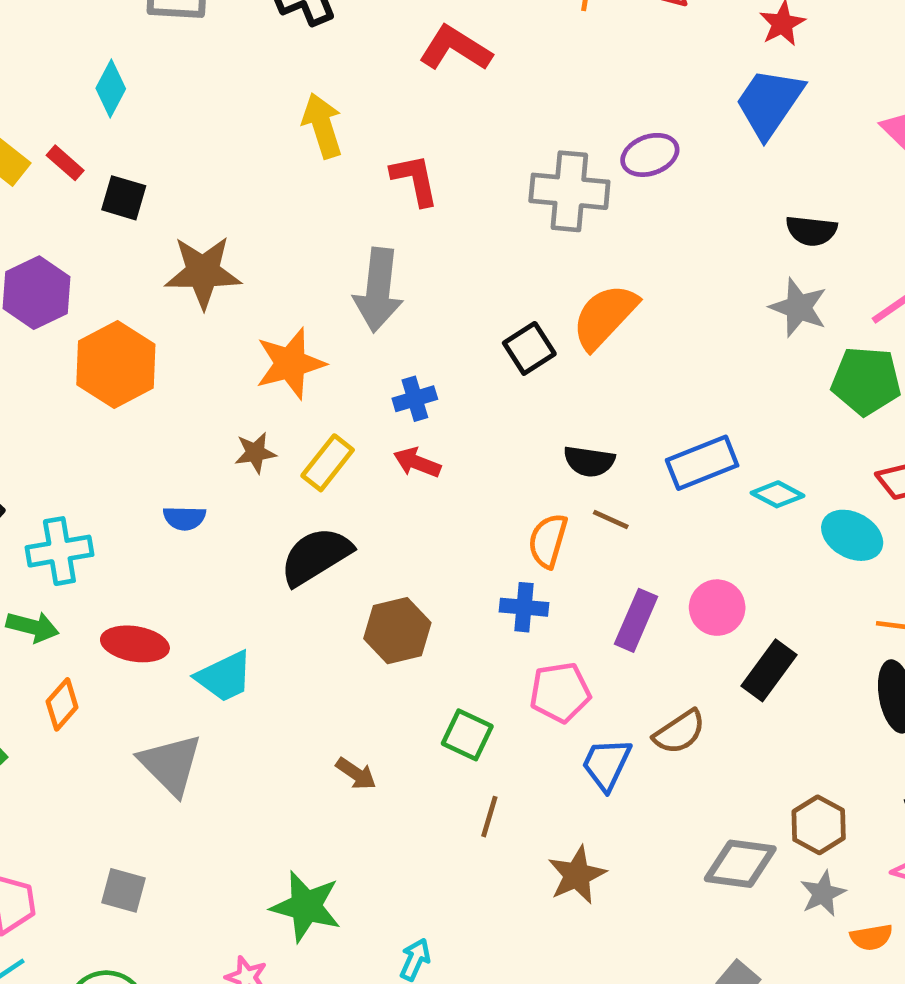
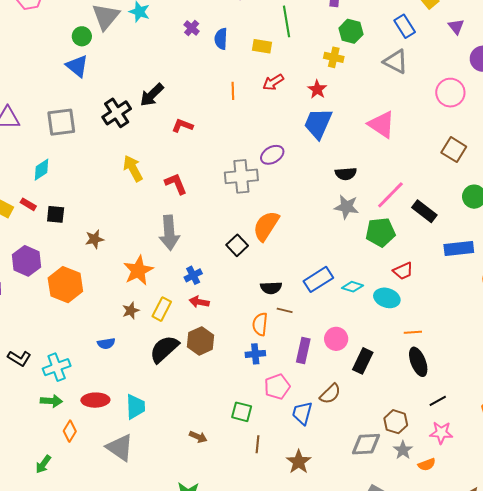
red L-shape: (455, 48) -> (182, 126), size x0.7
cyan diamond: (111, 89) -> (41, 170), turned 40
brown star: (203, 272) -> (95, 239), size x0.6
brown hexagon: (397, 631) -> (201, 341), moved
cyan trapezoid: (224, 677) -> (135, 407), turned -56

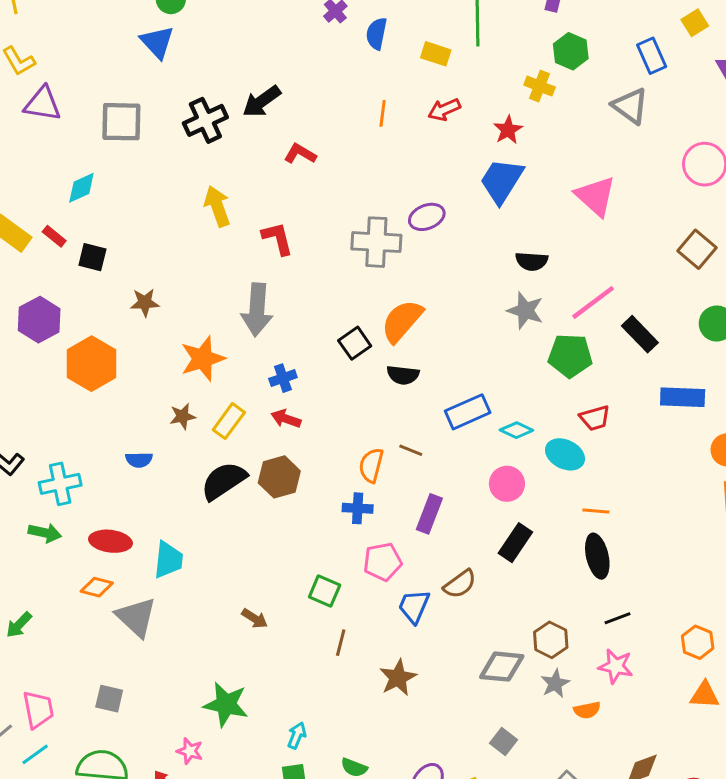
black semicircle: (271, 288) -> (403, 375), moved
pink circle: (336, 339) -> (507, 484), moved
orange diamond: (70, 431) -> (97, 587), moved, turned 65

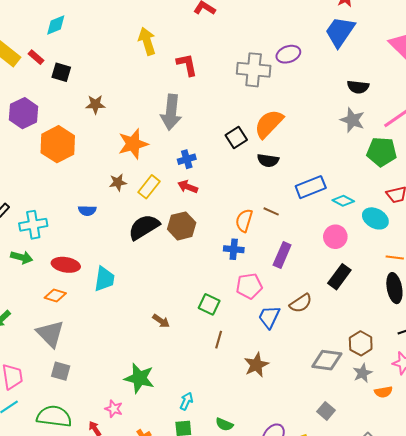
gray triangle: (136, 617) -> (50, 334), moved

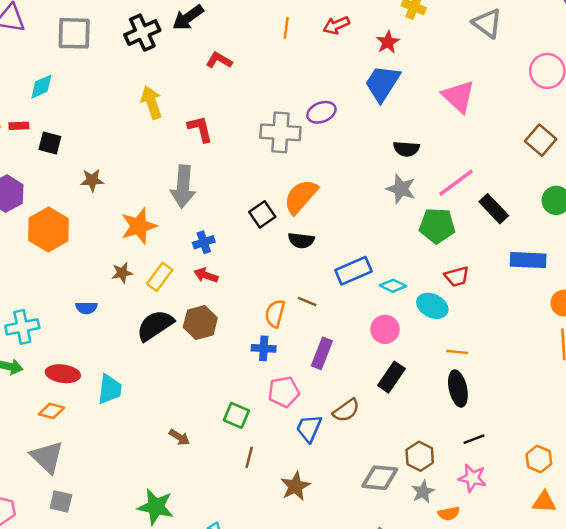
red rectangle: (36, 57) -> (19, 126), turned -42

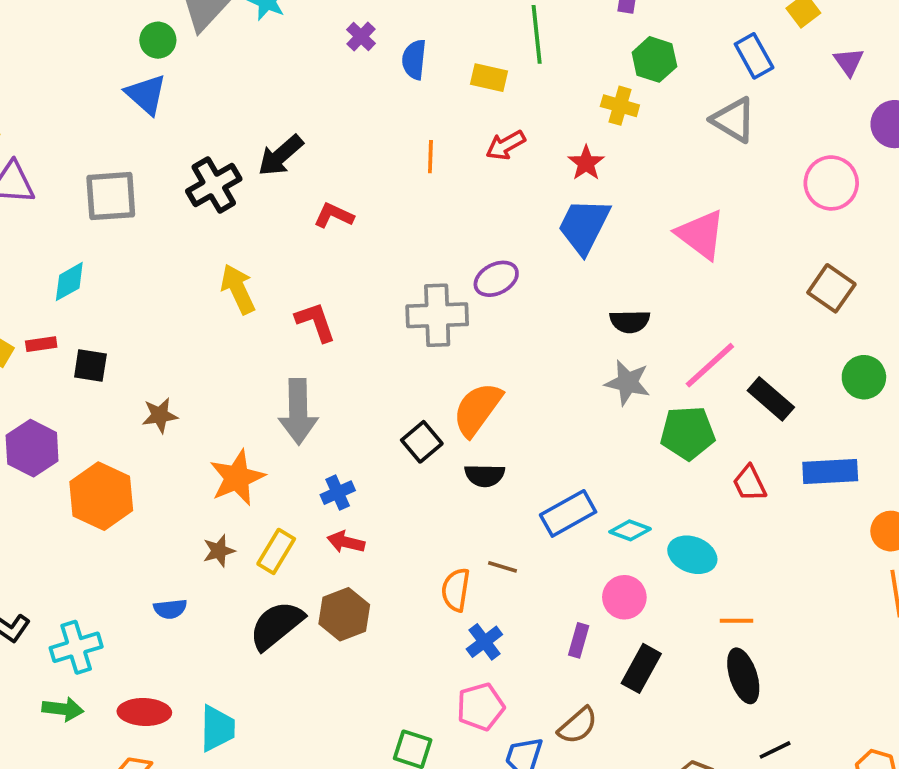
red trapezoid: (457, 276) -> (749, 483), moved, turned 85
blue cross: (264, 348) -> (484, 642), moved, turned -35
purple rectangle: (322, 353) -> (579, 640), moved, size x0.7

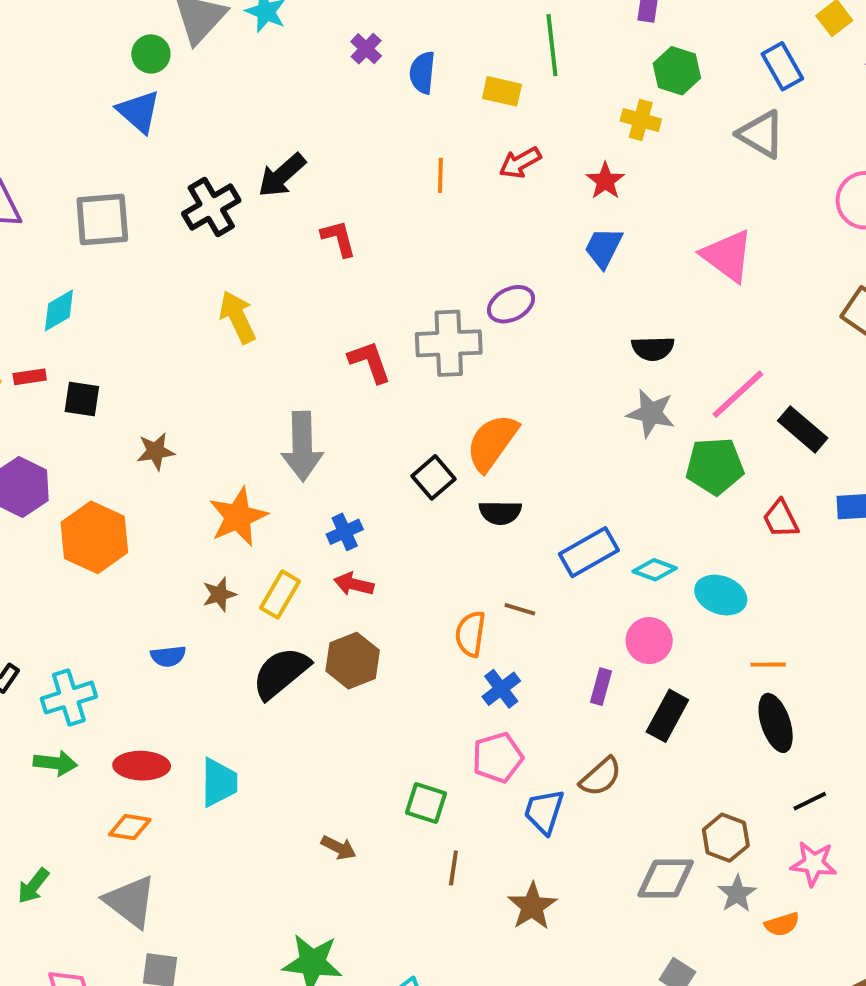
red L-shape: (334, 215) -> (339, 238), turned 51
blue trapezoid: (584, 226) -> (604, 248), size x0.7
red L-shape: (316, 322) -> (370, 362), moved

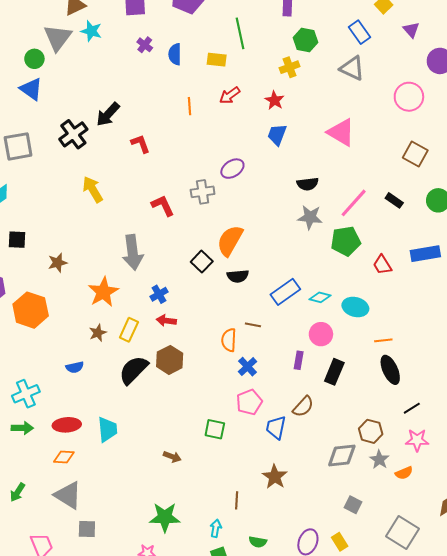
yellow cross: (641, 120) -> (290, 67), turned -30
gray cross: (449, 343) -> (203, 192), size x0.7
black rectangle: (803, 429) -> (394, 200), moved, size x0.7
brown line: (453, 868) -> (237, 500), moved

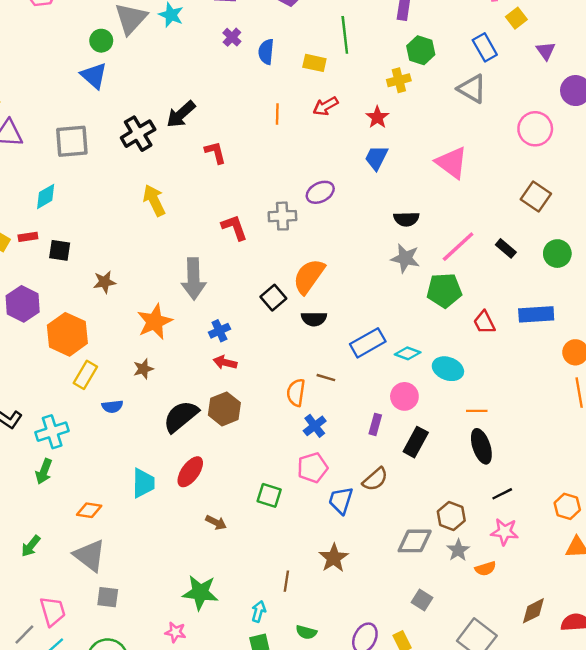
yellow rectangle: (129, 330) -> (85, 375), moved
red ellipse: (67, 425) -> (190, 472), moved, turned -56
green arrow: (22, 428) -> (44, 471), turned 105

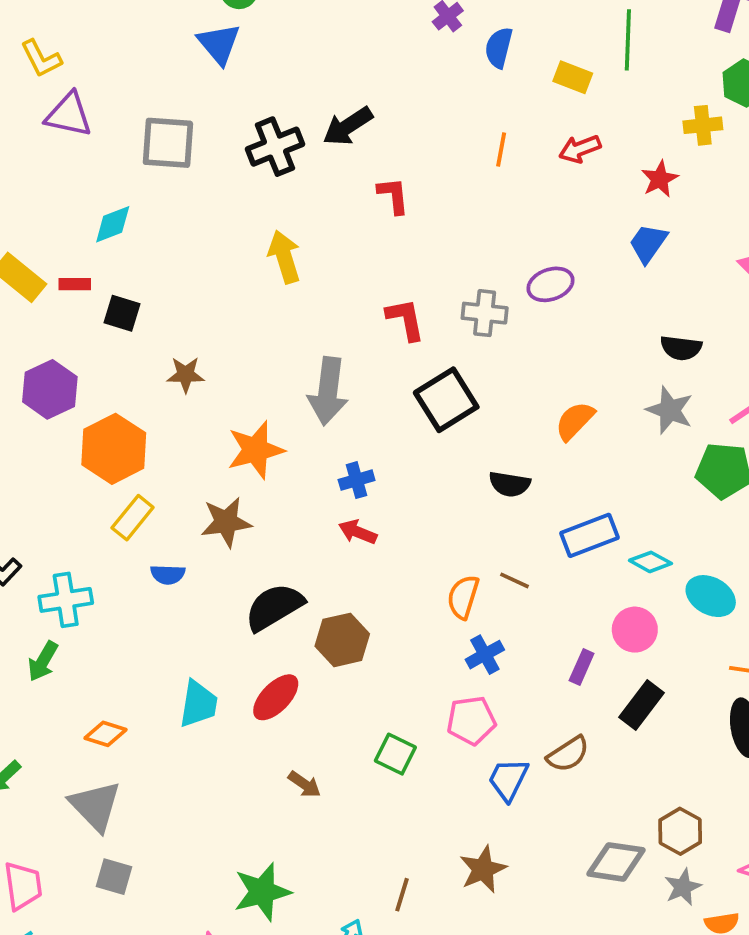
orange semicircle: (309, 276) -> (575, 421), moved, size x0.7
black square: (273, 298) -> (446, 400), moved, size x1.5
brown star: (143, 369) -> (226, 522), size x1.5
brown hexagon: (224, 409) -> (342, 640), moved
green star: (200, 593) -> (262, 892), turned -30

